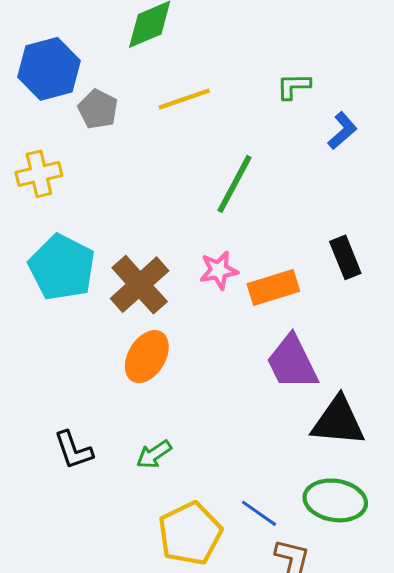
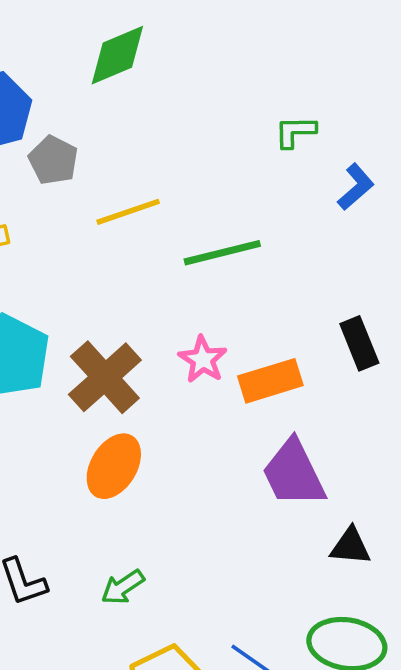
yellow line: (184, 99) -> (128, 212), moved
green line: (235, 184) -> (222, 253), turned 48
pink star: (219, 270) -> (203, 359), turned -30
black triangle: (338, 421) -> (350, 546), size x0.6

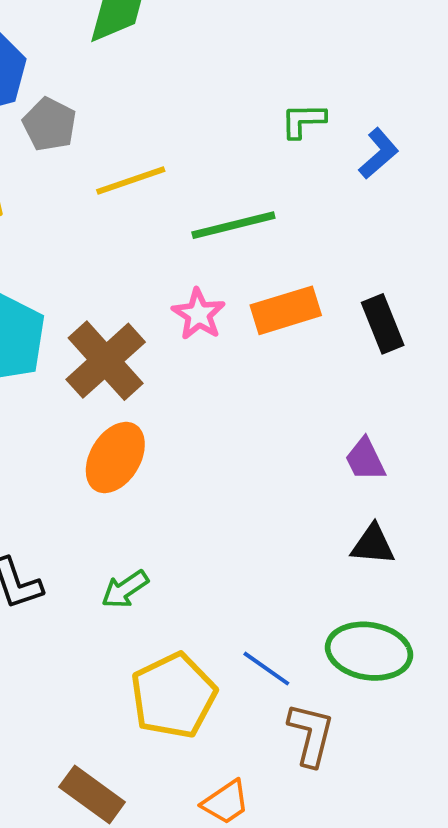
green L-shape: (295, 132) -> (303, 121), moved
pink star: (203, 359) -> (199, 314), moved
orange rectangle: (270, 381) -> (286, 310), moved
purple trapezoid: (293, 473) -> (365, 459), moved, size x0.6

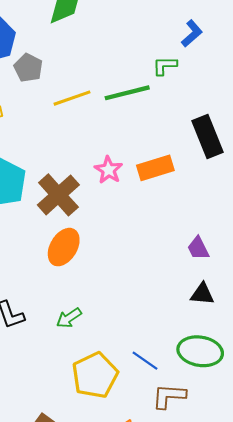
blue L-shape: (379, 153) -> (192, 33), moved
green line: (233, 225) -> (127, 93), moved
black rectangle: (383, 324) -> (207, 137), moved, size x1.4
brown L-shape: (311, 734) -> (169, 396), turned -100

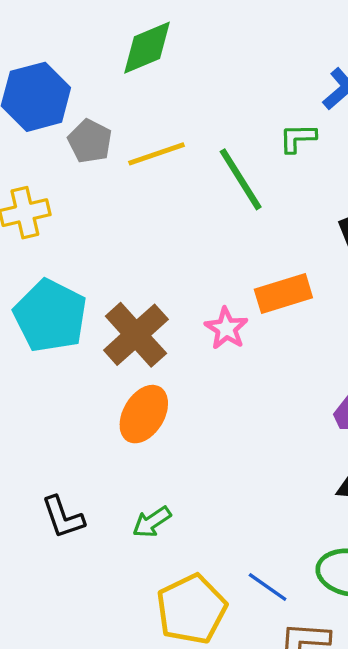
green line: (127, 93) -> (241, 179), turned 72
yellow line: (72, 98) -> (157, 154), moved
pink star: (108, 170) -> (226, 328), moved

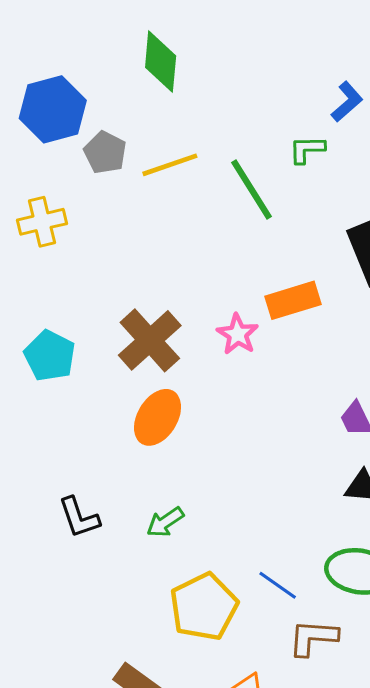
green diamond: (147, 48) -> (161, 62), turned -62
cyan pentagon: (50, 316) -> (50, 356), moved, size x0.7

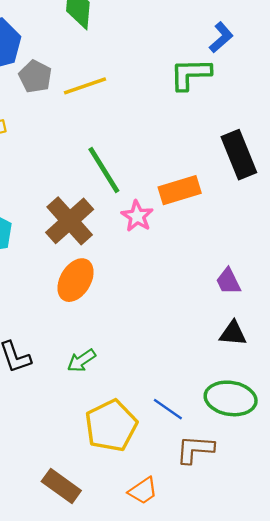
green L-shape: (307, 149) -> (190, 74), size x1.5
green line: (251, 189) -> (104, 170), moved

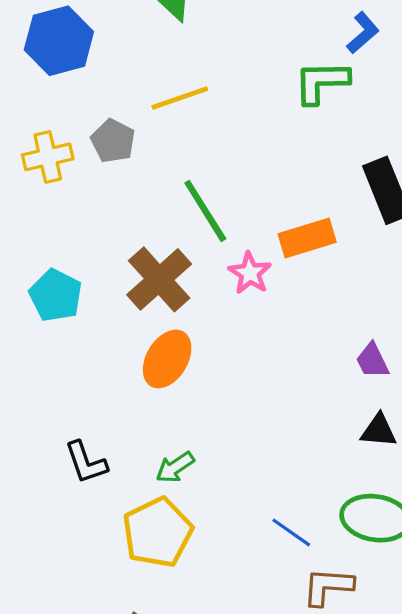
gray pentagon: (35, 76) -> (113, 141), moved
yellow pentagon: (111, 426) -> (158, 532), moved

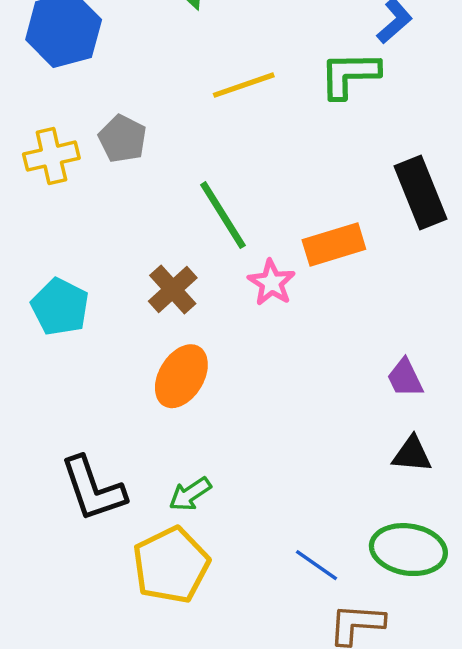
yellow line: (180, 98) -> (244, 85), moved
brown cross: (159, 279) -> (173, 290), size x0.7
black L-shape: (86, 462) -> (93, 489), size x1.4

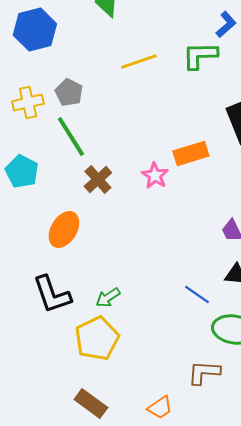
green line: (223, 215) -> (71, 136), moved
cyan pentagon: (60, 307) -> (22, 172), moved
orange ellipse: (181, 376) -> (64, 230), moved
blue line: (317, 565) -> (197, 294), moved

